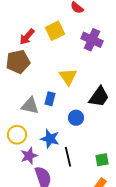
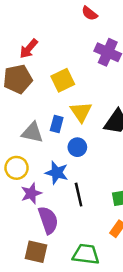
yellow square: (55, 31) -> (63, 80), moved
yellow triangle: (68, 77) -> (81, 112), moved
blue circle: (76, 118) -> (77, 147), moved

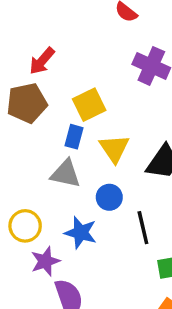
blue rectangle: (57, 124) -> (74, 137), moved
gray triangle: (32, 133) -> (65, 174), moved
black line: (79, 195) -> (143, 228), moved

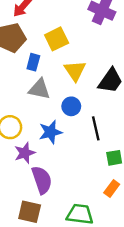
blue rectangle: (74, 137) -> (33, 62), moved
blue star: (81, 233) -> (50, 132), turned -30

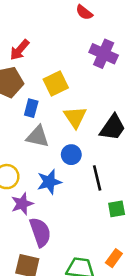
orange rectangle: (112, 188) -> (114, 258), moved

